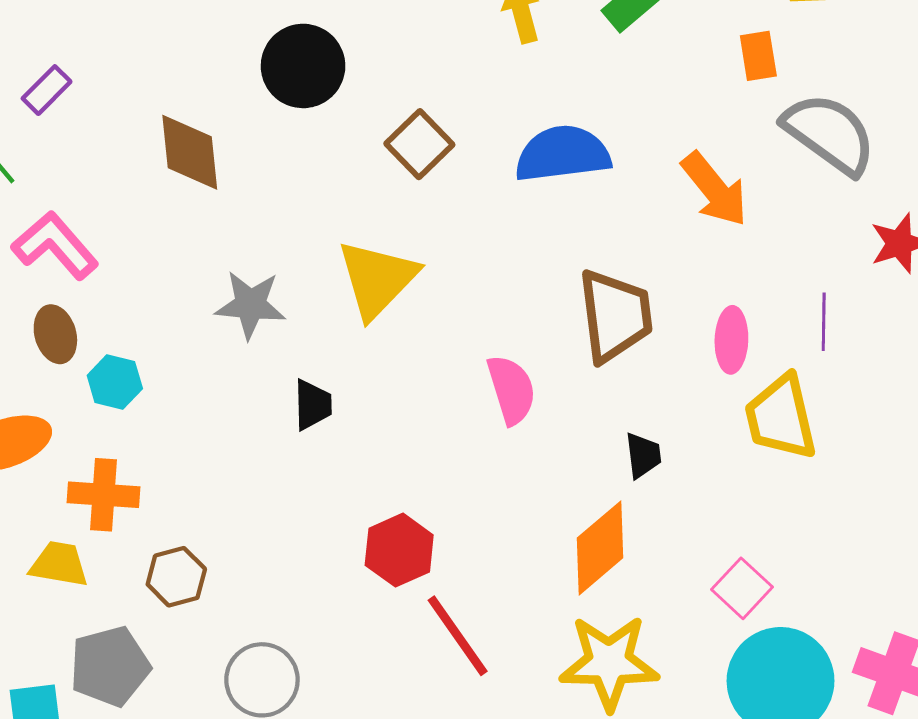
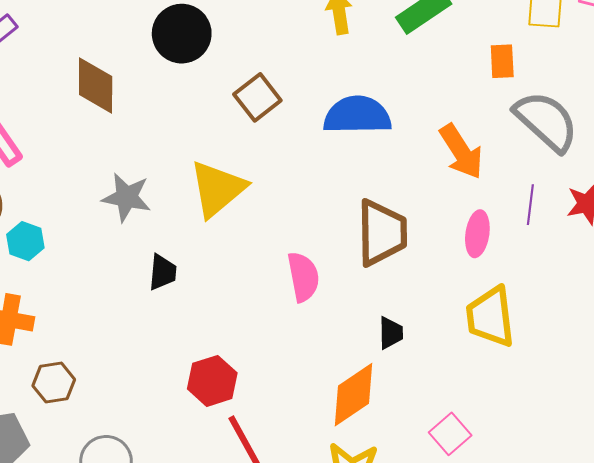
purple line: (824, 322) -> (530, 205), moved
pink ellipse: (731, 340) -> (477, 234), moved

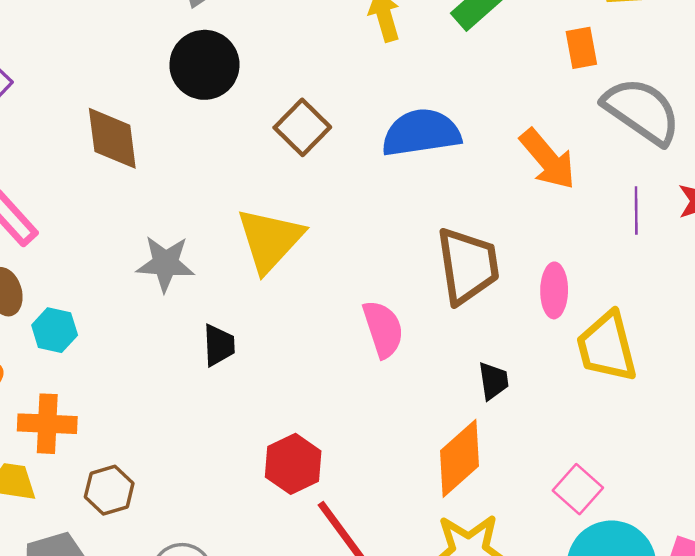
pink ellipse: (477, 234) -> (554, 290), moved

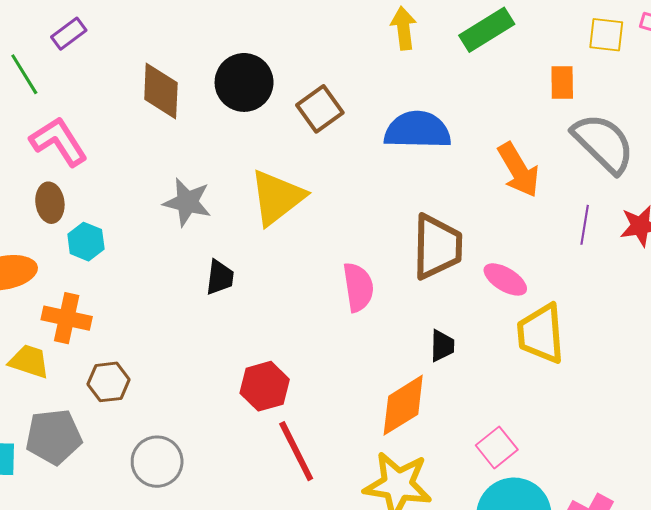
black circle: (204, 65) -> (244, 82), moved
pink ellipse: (554, 290) -> (505, 279), turned -69

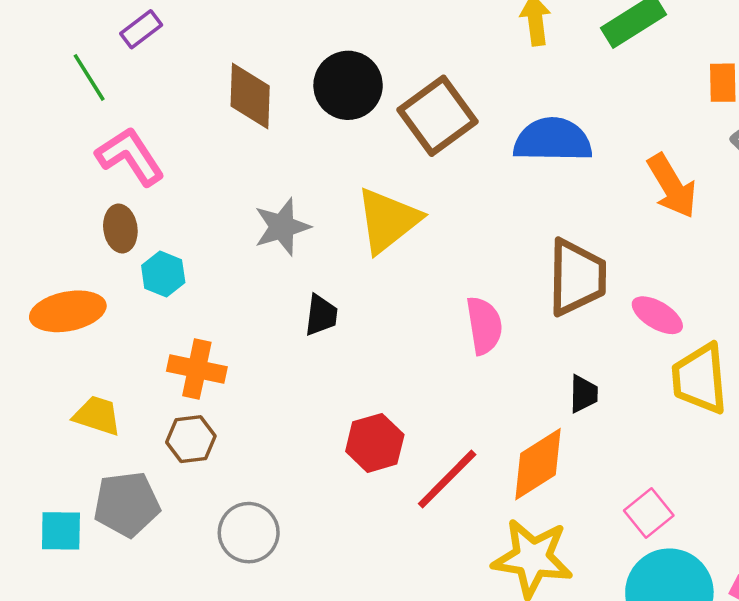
brown square: (320, 109) -> (438, 116), size x1.4
gray star: (187, 202) -> (282, 227), turned -30
orange cross: (67, 318) -> (197, 369), moved
red line: (296, 451) -> (447, 479), moved, turned 72

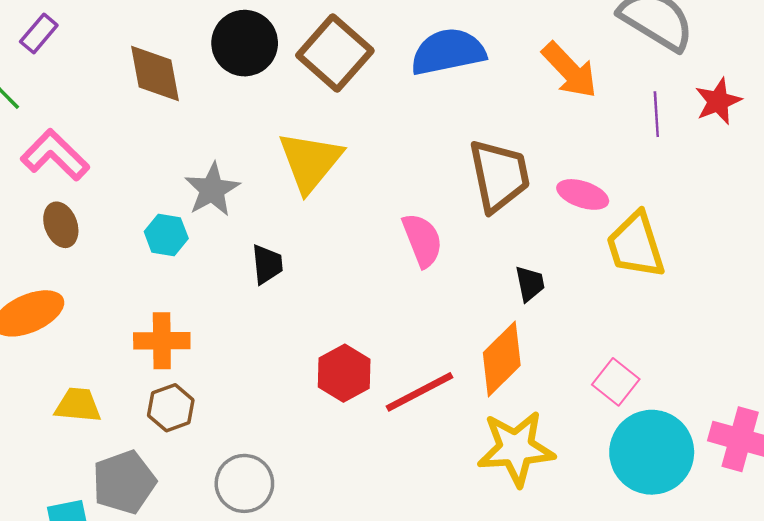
cyan hexagon: (163, 274) -> (166, 235), moved
red line: (447, 479) -> (419, 392), turned 30

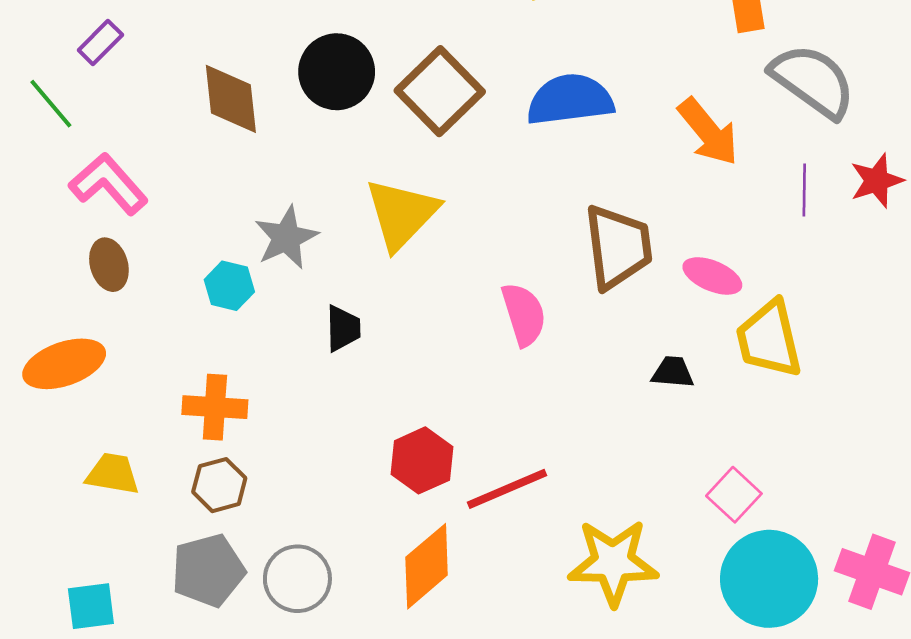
black trapezoid: (530, 284) -> (673, 372), moved, turned -78
orange diamond: (502, 359) -> (427, 566), moved
gray pentagon: (124, 482) -> (208, 570), moved

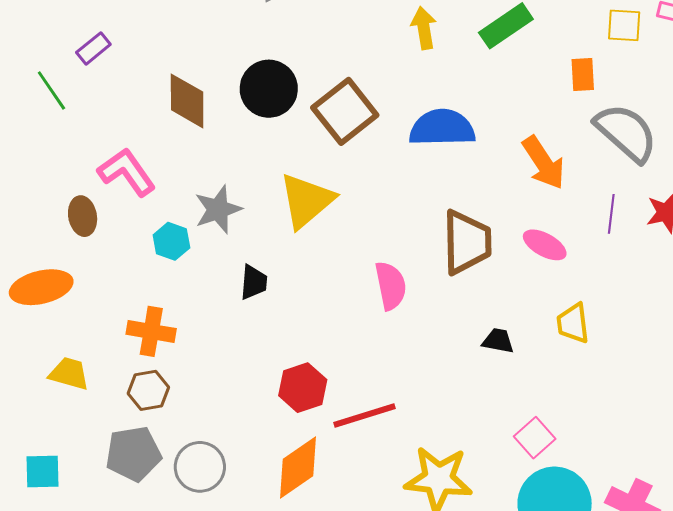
pink L-shape: (108, 184) -> (127, 172), moved
pink ellipse: (712, 276) -> (545, 245), moved
yellow trapezoid: (769, 339) -> (573, 323), size x0.7

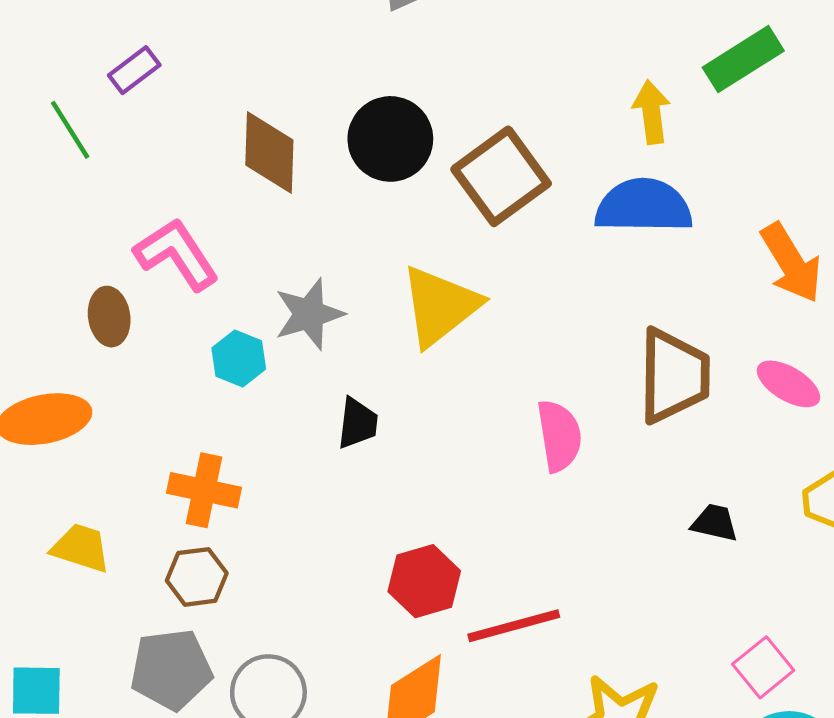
yellow arrow: (424, 28) -> (652, 112), moved

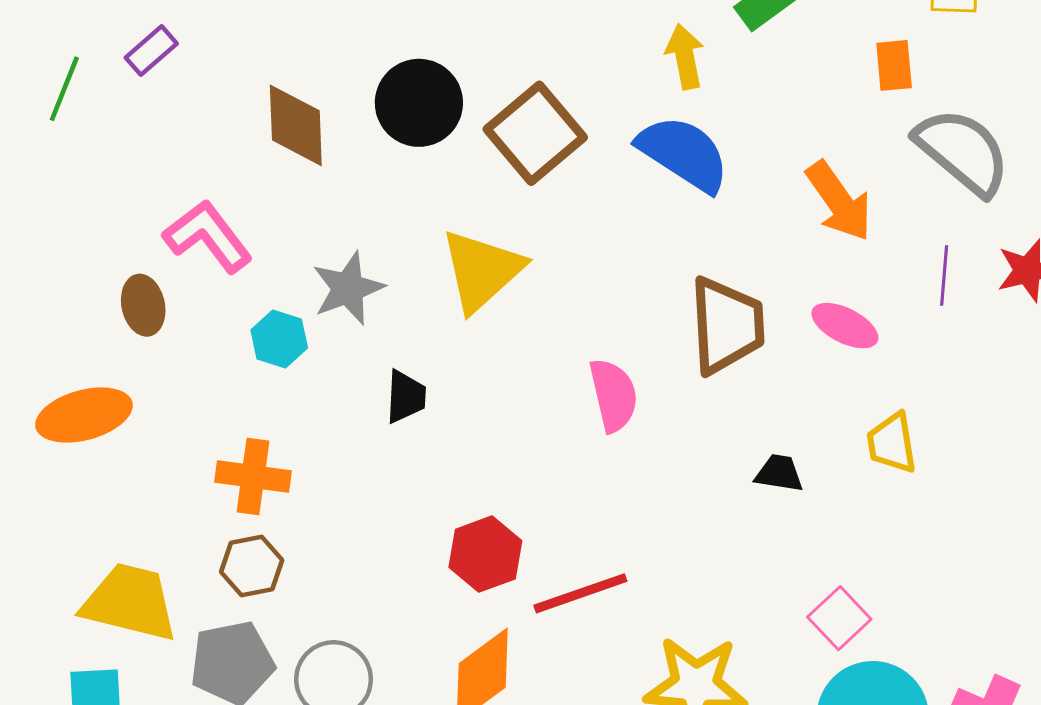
green line: (70, 130) -> (64, 89), moved, turned 58
blue semicircle: (644, 206) -> (684, 154), turned 36
yellow trapezoid: (81, 548) -> (130, 602), moved, size x1.6

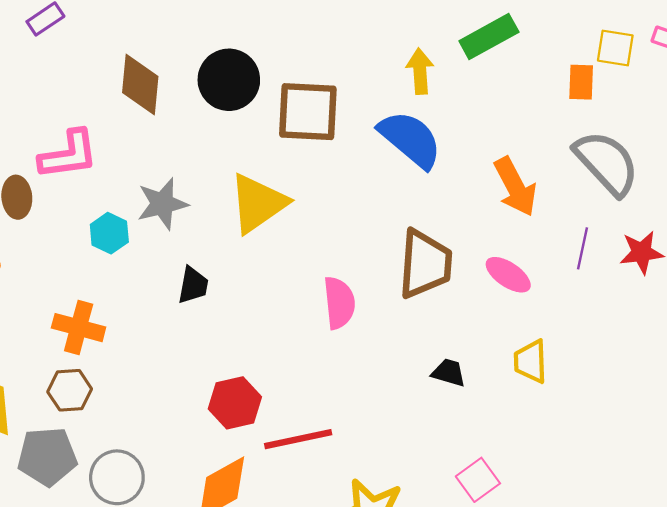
orange rectangle: (894, 65) -> (581, 82), moved
brown square: (535, 133) -> (308, 112), turned 36
pink L-shape: (208, 236) -> (68, 155), turned 112

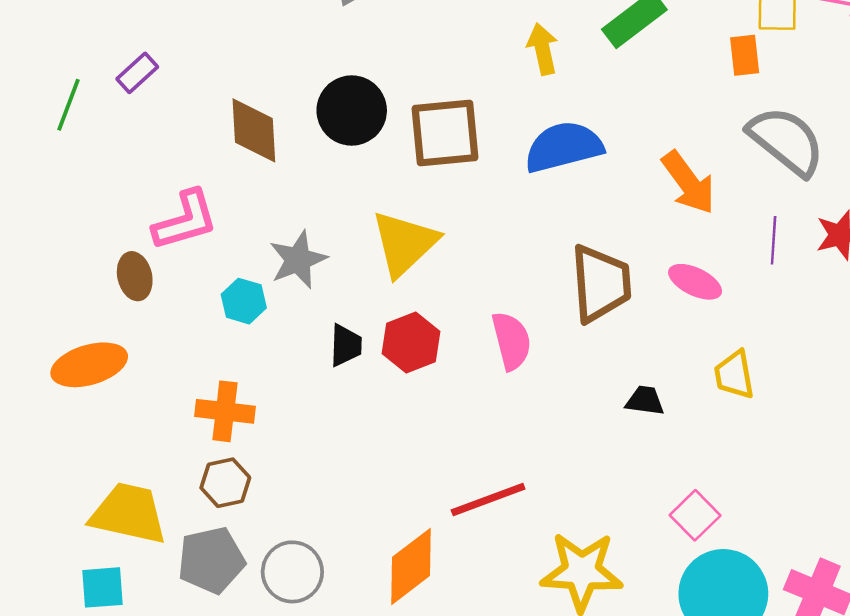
yellow arrow: (420, 71) -> (543, 49), moved
blue semicircle: (410, 139) -> (564, 147), turned -46
red hexagon: (235, 403) -> (411, 343), moved

